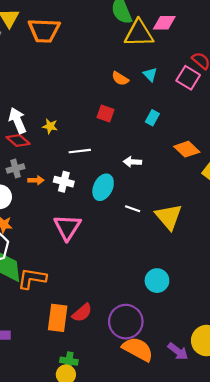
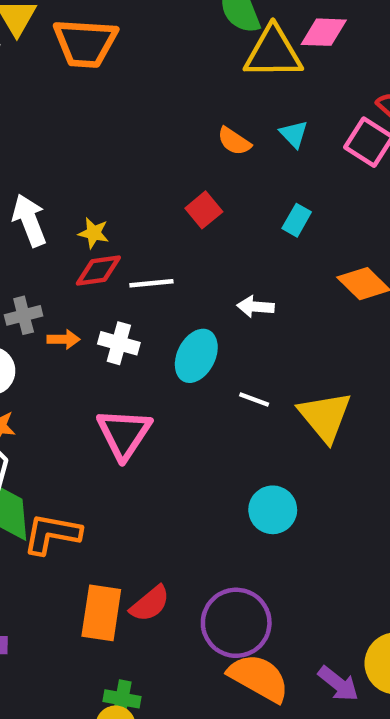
red square: (105, 114) -> (204, 210), turned 30
red diamond: (18, 141) -> (98, 271), moved, turned -50
cyan circle: (157, 281) -> (273, 510), moved

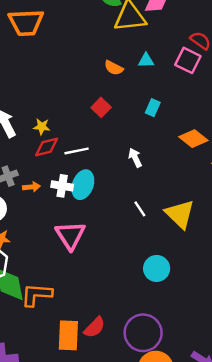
cyan triangle: (294, 134) -> (146, 60), turned -42
white arrow: (255, 307) -> (135, 158), turned 66
cyan ellipse: (196, 356) -> (83, 185), moved
white line: (254, 400) -> (140, 209), turned 42

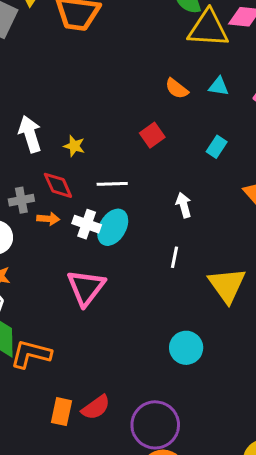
red diamond: (47, 147) -> (58, 185), moved, turned 70
white line: (140, 209) -> (174, 257), moved, turned 35
orange rectangle: (68, 335) -> (62, 412), size x0.7

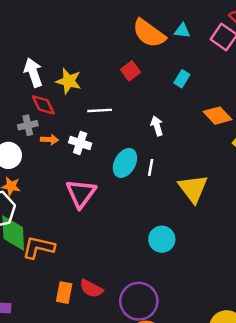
orange semicircle: (177, 89) -> (149, 33), size x1.8
yellow star: (74, 146) -> (69, 81), size x1.5
red diamond: (58, 185) -> (43, 105), moved
cyan ellipse: (113, 227) -> (125, 163), moved
red semicircle: (96, 407) -> (91, 289), turned 65

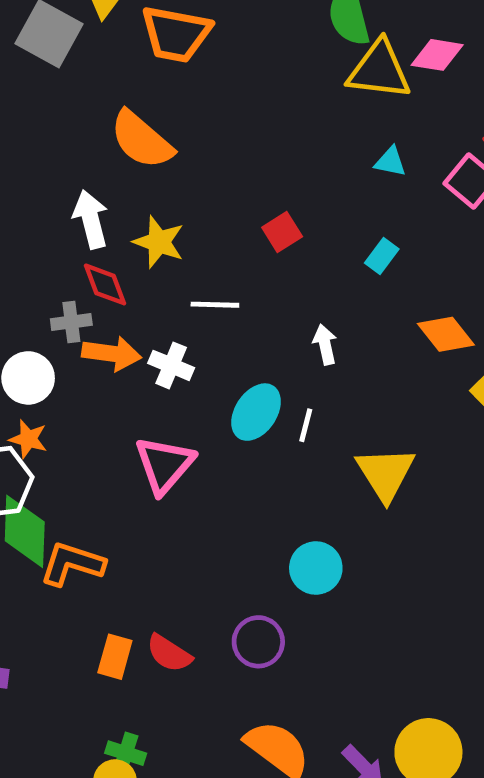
orange semicircle: (149, 33) -> (142, 140), moved
orange arrow: (49, 140) -> (112, 354), size x1.6
purple circle: (139, 301) -> (258, 642), moved, size x0.7

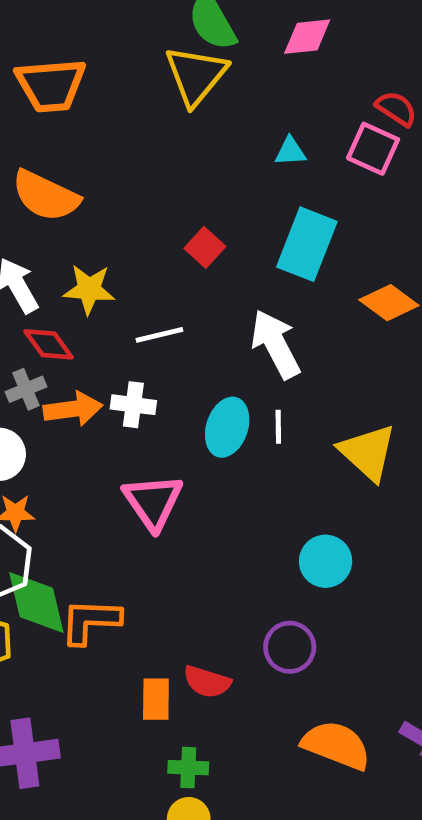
yellow triangle: (379, 70) -> (196, 75), moved, turned -42
cyan rectangle: (382, 256) -> (307, 244), size x2.0
white arrow: (325, 344) -> (276, 344), size x1.8
green cross: (126, 753) -> (188, 768), moved

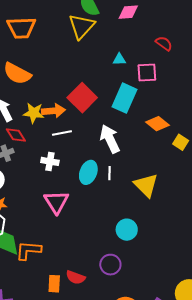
pink square: (373, 149) -> (147, 72), moved, turned -30
red square: (205, 247) -> (82, 98), size x1.8
orange arrow: (73, 409) -> (53, 111), moved

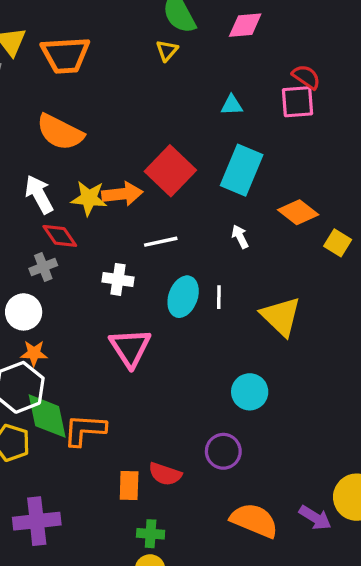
yellow triangle: (82, 26) -> (167, 51), size x0.5
pink square: (147, 72) -> (298, 102), moved
white line: (62, 133) -> (161, 242), moved
white arrow: (110, 139) -> (240, 237), moved, size x0.5

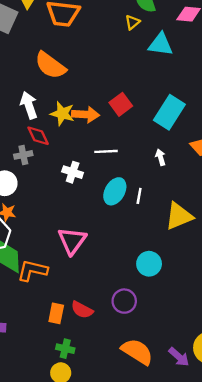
cyan triangle: (232, 105) -> (161, 44), moved, size x1.6
red square: (170, 171) -> (121, 104), size x0.7
yellow triangle: (281, 316) -> (179, 216), turned 44
pink triangle: (130, 348) -> (72, 241), moved

